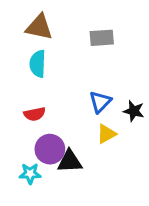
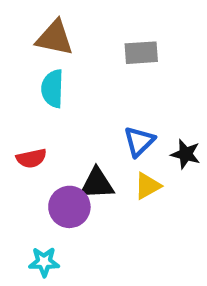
red semicircle: (35, 114) -> (31, 158), moved
black triangle: (70, 161) -> (97, 184), moved
cyan star: (30, 174) -> (44, 262), moved

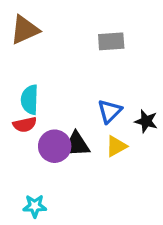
brown triangle: (55, 38) -> (25, 30), moved, turned -36
cyan semicircle: (52, 89) -> (30, 100), moved
purple circle: (69, 207) -> (55, 146), moved

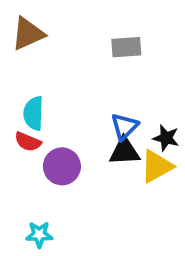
red semicircle: (25, 125) -> (28, 142), turned 35
black triangle: (76, 145) -> (124, 151), moved
yellow triangle: (116, 146) -> (157, 166), moved, size x1.4

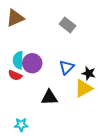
gray rectangle: (126, 47) -> (67, 25), turned 42
black triangle: (124, 151) -> (49, 97), moved
purple circle: (62, 166) -> (32, 63), moved

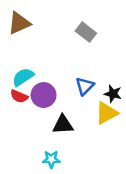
cyan semicircle: (18, 60) -> (23, 77), turned 54
purple circle: (32, 63) -> (44, 95), moved
cyan star: (21, 125) -> (51, 159), moved

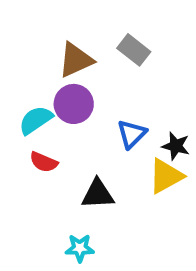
brown triangle: (19, 23) -> (76, 60), moved
purple circle: (44, 95) -> (74, 104), moved
red semicircle: (19, 96) -> (44, 162), moved

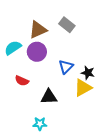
cyan semicircle: (36, 120) -> (13, 48), moved

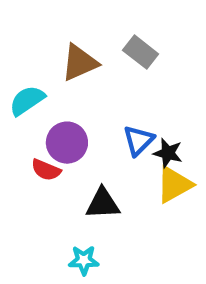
purple circle: (37, 52) -> (67, 143), moved
black star: (88, 73) -> (168, 153), moved

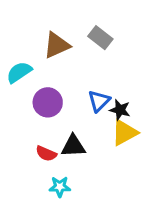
red semicircle: (46, 170) -> (46, 154), moved

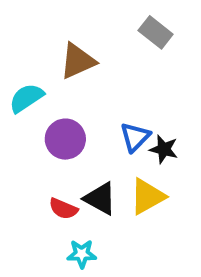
gray rectangle: (100, 38) -> (156, 32), moved
yellow triangle: (124, 132) -> (147, 196), moved
black triangle: (73, 146) -> (100, 198), turned 32

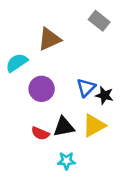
black triangle: (100, 198) -> (64, 127), turned -40
cyan star: (82, 254) -> (66, 161), moved

